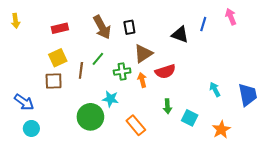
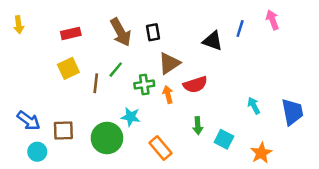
brown square: (54, 81) -> (63, 131), moved

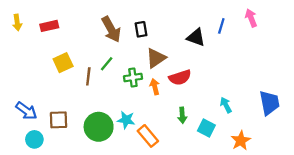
red rectangle: (71, 33) -> (49, 26), moved
cyan arrow: (254, 106) -> (226, 105), moved
cyan star: (131, 117) -> (126, 120), moved

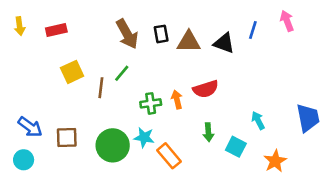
brown triangle: (156, 58) -> (189, 42), moved, turned 35
green cross: (133, 78) -> (151, 103), moved
cyan circle: (34, 139) -> (24, 160), moved

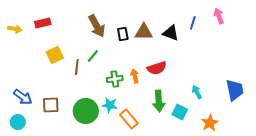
yellow arrow: (20, 26) -> (15, 29), moved, turned -72
black rectangle: (161, 34) -> (123, 34), moved
green arrow: (208, 132) -> (159, 101), size x1.5

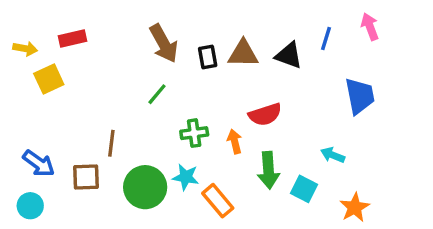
yellow square: (55, 55) -> (49, 79), moved
brown line: (77, 67) -> (111, 143), moved
orange arrow: (135, 76) -> (235, 142), moved
blue trapezoid: (235, 90) -> (360, 96), moved
cyan arrow: (197, 92) -> (333, 155), turned -40

